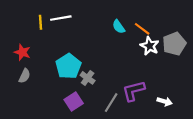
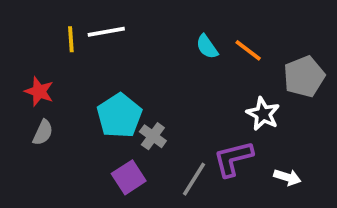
white star: (150, 46) -> (263, 114), moved

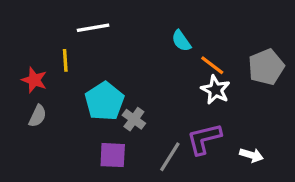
yellow line: (71, 39) -> (65, 60), moved
orange line: (248, 50) -> (212, 65), moved
white star: (263, 114) -> (216, 90), moved
purple square: (129, 177) -> (113, 155), turned 36

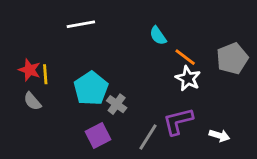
yellow line: (65, 60) -> (45, 74), moved
gray semicircle: (38, 116) -> (32, 101), turned 114
purple square: (113, 155) -> (98, 136), turned -30

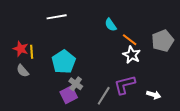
gray cross: (117, 104) -> (76, 84), moved

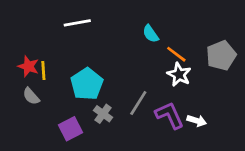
purple L-shape: (125, 85) -> (170, 115), turned 80
purple square: (69, 95) -> (70, 129), moved
white arrow: (154, 95) -> (197, 121), moved
gray line: (104, 96) -> (138, 103), moved

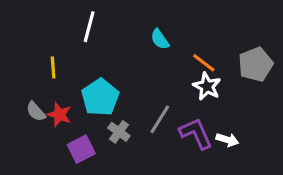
white line: (77, 23) -> (89, 27), turned -65
cyan semicircle: (151, 34) -> (160, 39), moved
red star: (28, 66) -> (59, 115), moved
yellow line: (43, 70) -> (53, 68), moved

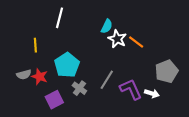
cyan semicircle: (160, 39) -> (107, 26), turned -120
gray pentagon: (256, 64) -> (167, 71), moved
white star: (207, 86) -> (117, 39), moved
gray semicircle: (36, 111) -> (24, 75), turned -64

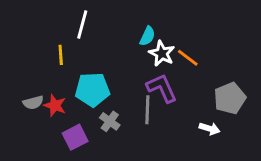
yellow line: (35, 45) -> (61, 55), moved
cyan pentagon: (67, 65) -> (92, 90), turned 30
gray line: (107, 80) -> (147, 110), turned -30
purple L-shape: (131, 89) -> (162, 88), moved

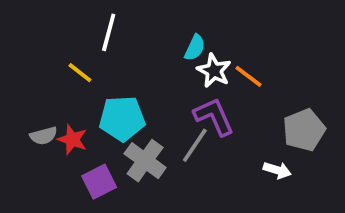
yellow line: (61, 55) -> (80, 73), turned -48
gray line: (147, 110) -> (195, 145), turned 32
gray cross: (110, 121) -> (145, 161), size x1.5

